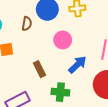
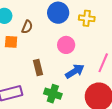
brown semicircle: (27, 24) -> (27, 27), moved

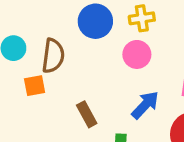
brown semicircle: (27, 27) -> (53, 56), size x1.5
pink circle: (66, 45) -> (137, 54), moved

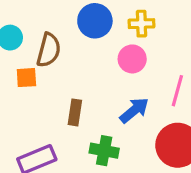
brown rectangle: (87, 114) -> (75, 112), turned 30

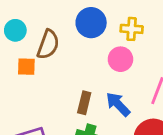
blue arrow: (134, 110) -> (118, 104), turned -100
brown rectangle: (75, 112) -> (84, 103), moved

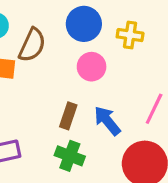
pink circle: (120, 59) -> (92, 67), moved

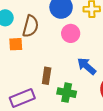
brown rectangle: (68, 116) -> (47, 76), moved

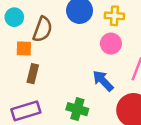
pink circle: (71, 33) -> (111, 44), moved
brown rectangle: (47, 76) -> (33, 74), moved

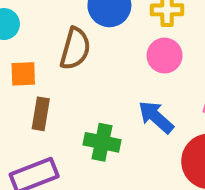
brown semicircle: (43, 29) -> (75, 49), moved
green cross: (77, 109) -> (102, 142), moved

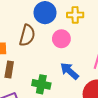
pink circle: (165, 56) -> (61, 39), moved

